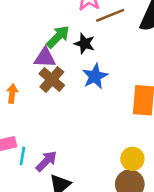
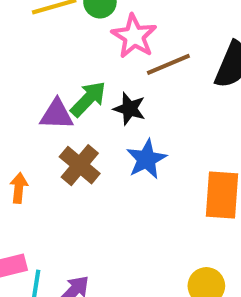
purple triangle: (45, 58) -> (57, 114), moved

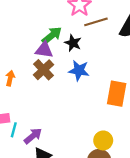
purple triangle: (57, 114) -> (44, 50), moved
blue star: (146, 159) -> (79, 70), turned 30

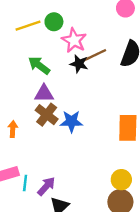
green arrow: (52, 35) -> (39, 65), moved, turned -95
black star: (73, 43) -> (79, 64), moved
blue star: (79, 70) -> (71, 121), moved

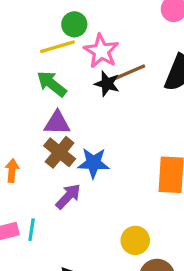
yellow line: (28, 26) -> (57, 47), moved
yellow circle: (121, 180) -> (135, 240), moved
cyan line: (25, 183) -> (32, 230), moved
purple arrow: (46, 186) -> (68, 196), moved

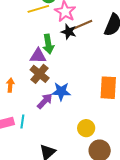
green arrow: (52, 84) -> (48, 44), moved, turned -138
blue star: (93, 163) -> (61, 91), moved

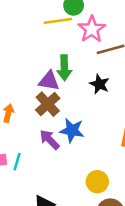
black star: (69, 32) -> (99, 84), moved
purple arrow: (45, 101) -> (50, 140), turned -96

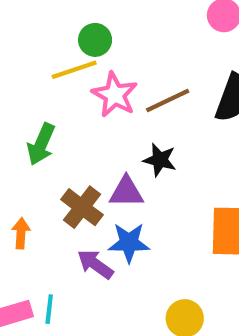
pink star: (92, 29) -> (115, 95), moved
green arrow: (64, 68) -> (41, 144), moved, turned 35
purple triangle: (49, 81) -> (126, 192), moved

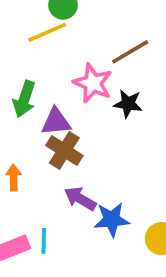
pink star: (115, 95) -> (93, 83), moved
purple triangle: (126, 192) -> (56, 122), moved
blue star: (129, 243) -> (112, 220), moved

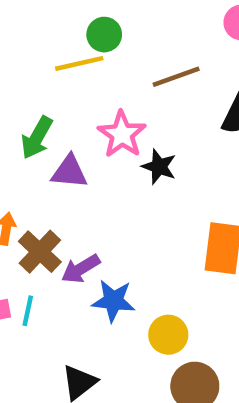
brown line: (130, 52) -> (176, 77), moved
brown cross: (64, 150) -> (40, 252), moved
purple arrow: (80, 199) -> (81, 269), turned -72

